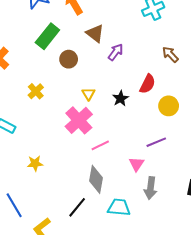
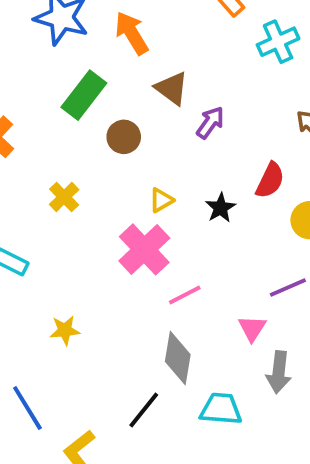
yellow triangle: (88, 94) -> (161, 200), turned 32

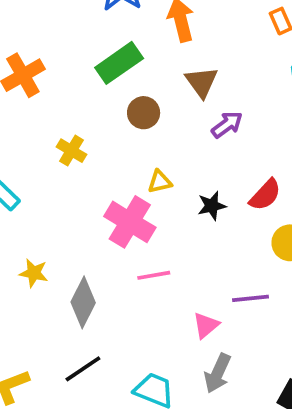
yellow cross: (64, 197) -> (71, 151), turned -32
pink cross: (144, 249) -> (130, 222), turned -33
gray diamond: (178, 358) -> (83, 302), moved

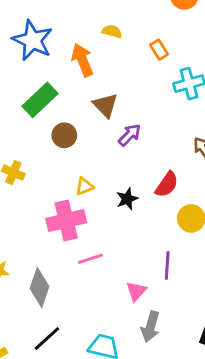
pink cross: (130, 222) -> (66, 221), turned -36
purple line: (250, 298) -> (167, 265), turned -72

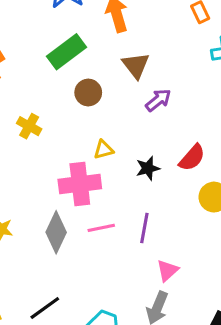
purple line: (167, 265) -> (144, 228), moved
gray diamond: (40, 287) -> (56, 232), moved
pink triangle: (136, 291) -> (167, 271), moved

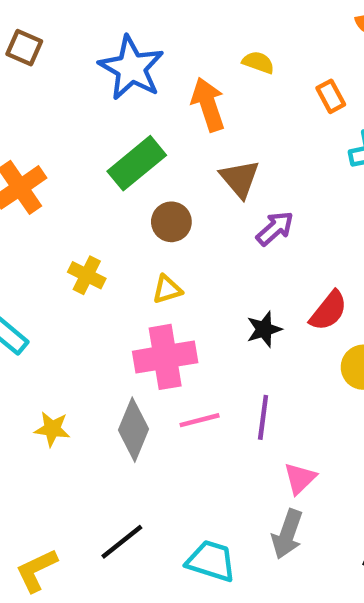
yellow triangle: (104, 150) -> (167, 289), moved

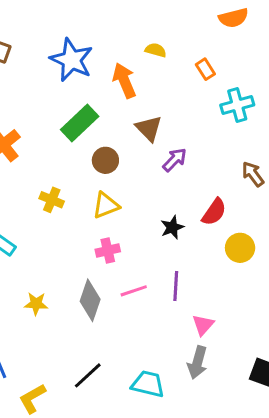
yellow triangle: (167, 289) -> (106, 205), size x1.4
pink cross: (165, 357) -> (108, 250), size x0.6

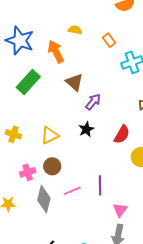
brown circle: (105, 160) -> (52, 166), moved
black star: (172, 227) -> (86, 129), moved
pink cross: (108, 250) -> (28, 172), moved

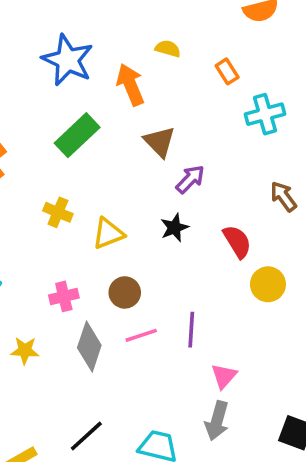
yellow cross: (13, 134) -> (58, 212), moved
red semicircle: (122, 134) -> (237, 242), turned -66
brown circle: (52, 166) -> (125, 292), moved

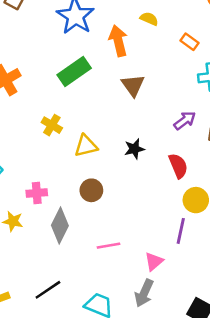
orange rectangle: (227, 71) -> (190, 42), turned -30
purple arrow: (190, 179) -> (185, 120), moved
pink cross: (64, 296) -> (37, 193), moved
purple line: (191, 330) -> (181, 231), moved
pink line: (141, 335) -> (109, 246), moved

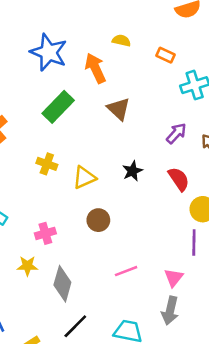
gray diamond: (60, 225) -> (62, 284), moved

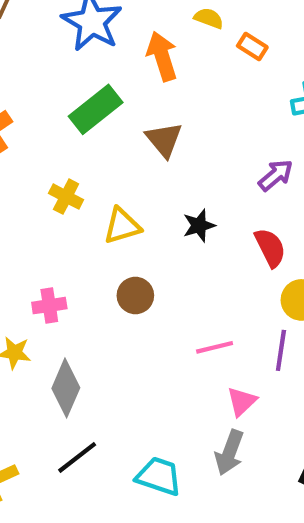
orange rectangle: (165, 55) -> (252, 47), moved
brown triangle: (119, 109) -> (164, 140), moved
pink line: (126, 271) -> (215, 347), moved

